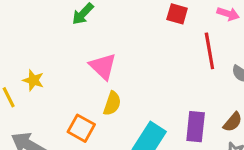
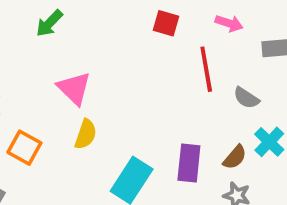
orange square: (81, 128) -> (24, 148), moved

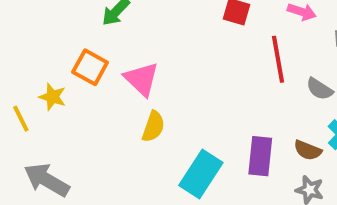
orange square: (24, 148) -> (90, 67), moved
brown semicircle: (235, 157) -> (308, 150), turned 72

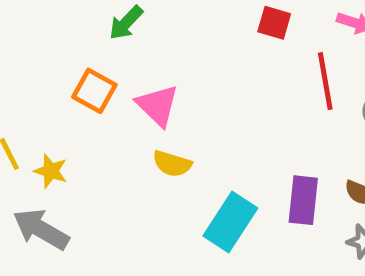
yellow star: (53, 97) -> (51, 171), moved
yellow semicircle: (153, 127) -> (172, 164), turned 88

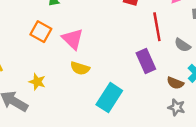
yellow star: (51, 171) -> (37, 82), moved
purple rectangle: (303, 200) -> (146, 61), moved, turned -30

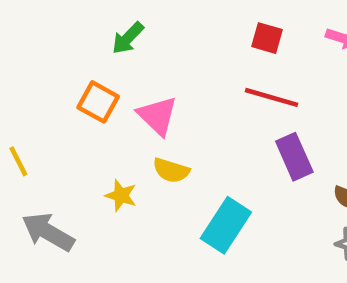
red line: (157, 27) -> (272, 97), moved, turned -64
yellow star: (37, 82) -> (121, 196), moved

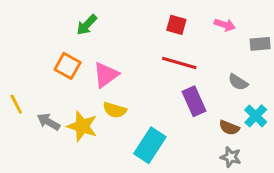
pink triangle: (157, 116) -> (106, 75), turned 40
yellow star: (121, 196) -> (82, 126), size x1.5
gray arrow: (48, 232) -> (48, 122), moved, size x0.7

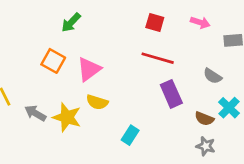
cyan rectangle: (150, 145) -> (130, 135), size x0.6

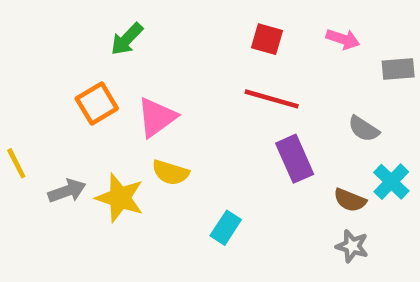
orange square: (53, 61) -> (97, 104), turned 30
gray arrow: (35, 113) -> (67, 191), turned 130

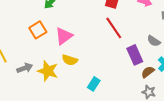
red line: (272, 99) -> (114, 28), turned 40
purple rectangle: (295, 159) -> (135, 55), moved
brown semicircle: (350, 200) -> (148, 72), turned 120

